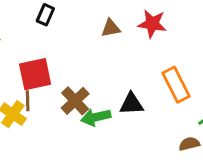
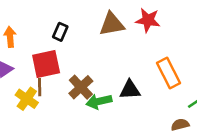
black rectangle: (45, 15) -> (60, 32), moved
brown triangle: (111, 28) -> (112, 24), size x1.5

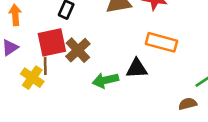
orange rectangle: (169, 73) -> (162, 42), moved, turned -48
brown cross: (81, 87) -> (78, 50), moved

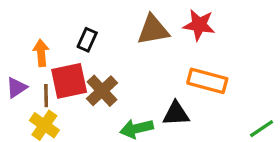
orange arrow: (15, 15) -> (41, 53), moved
brown line: (45, 66) -> (46, 96), moved

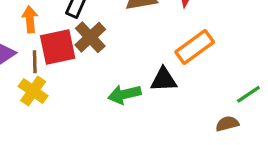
orange rectangle: (207, 81) -> (195, 47), turned -51
brown cross: (102, 91) -> (90, 37), moved

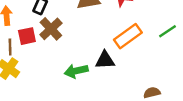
red square: (58, 47) -> (27, 36), size x0.7
green line: (248, 94) -> (167, 31), moved

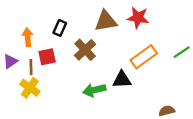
brown cross: (51, 29) -> (85, 50), moved

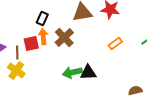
orange arrow: (28, 37) -> (43, 36), moved
orange rectangle: (144, 57) -> (115, 44), size x0.6
black triangle: (122, 80) -> (88, 72), moved

